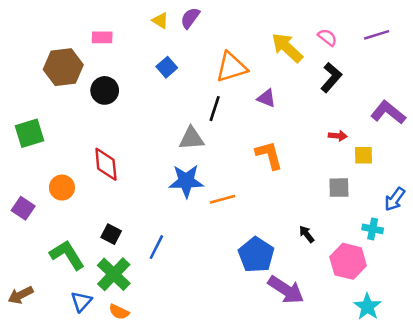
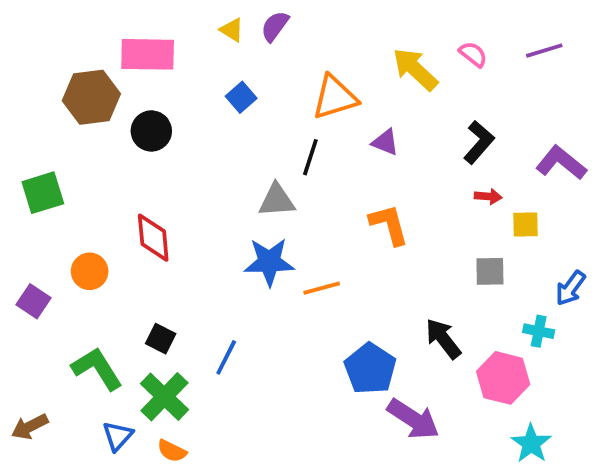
pink rectangle: (102, 37) -> (148, 54), size x1.8
black L-shape: (331, 78) -> (479, 142), moved
black arrow: (307, 234) -> (443, 339), size x1.6

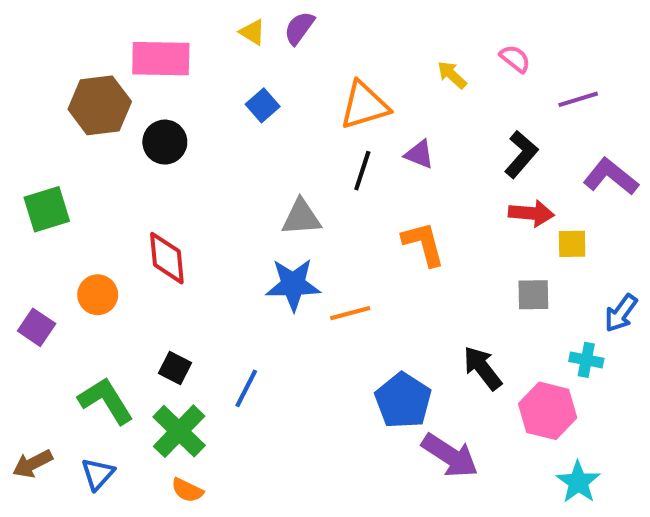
purple line: (544, 51) -> (578, 99), moved
yellow arrow: (415, 69) -> (452, 75), size x0.6
black line: (310, 157) -> (362, 171), moved
red arrow: (488, 196) -> (531, 213), size x1.5
blue triangle: (118, 436) -> (98, 474), moved

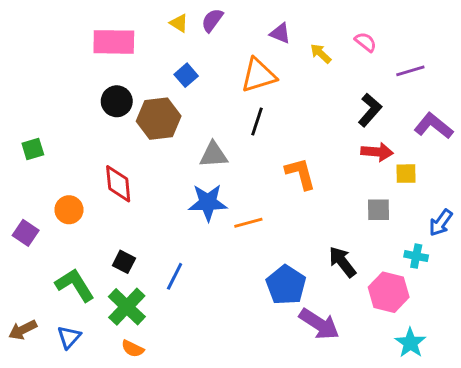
brown hexagon: (100, 105) -> (159, 119), moved
purple triangle: (419, 154) -> (280, 33), moved
green square: (47, 209) -> (33, 149), size x0.7

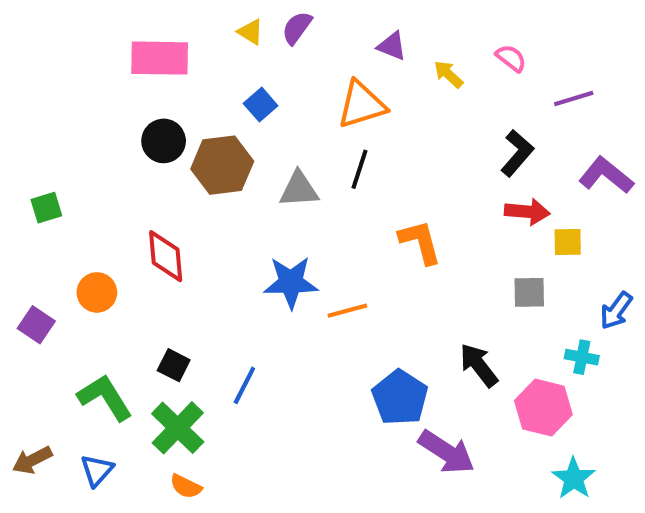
gray triangle: (214, 155) -> (299, 189), moved

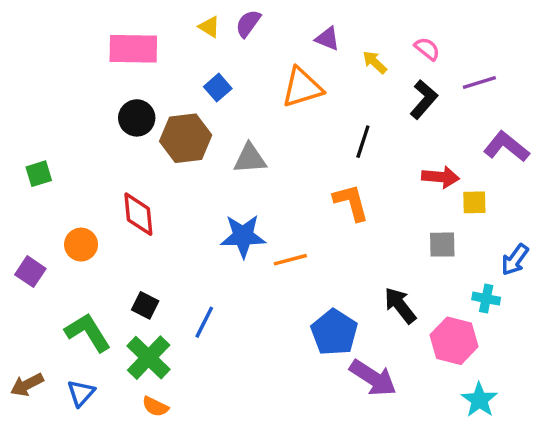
black L-shape: (517, 153) -> (424, 99), moved
black line: (360, 169) -> (363, 142), moved

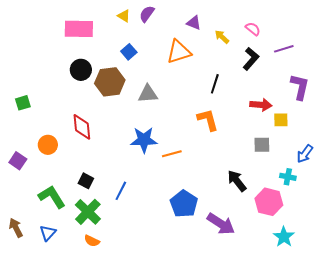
purple L-shape: (506, 147) -> (300, 87), turned 64
blue pentagon: (334, 332) -> (184, 204), moved
brown arrow: (27, 385) -> (16, 228), turned 90

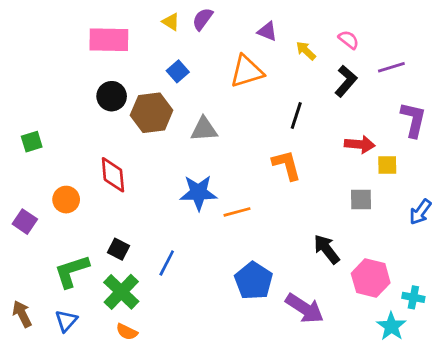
cyan cross: (288, 177) -> (413, 297), moved
green L-shape: (52, 197) -> (72, 271), turned -76

